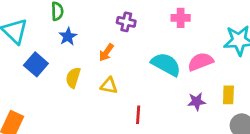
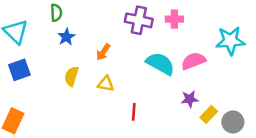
purple cross: (126, 22) -> (139, 20), moved, size x1.5
blue square: (36, 64) -> (19, 70), moved, turned 30
yellow rectangle: (228, 95) -> (209, 114), moved, turned 42

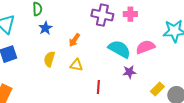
purple star: (190, 99) -> (129, 72), moved

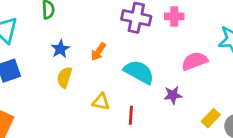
blue star: (45, 28) -> (60, 49), moved
cyan semicircle: (119, 49) -> (139, 72), moved
yellow triangle: (76, 65) -> (101, 102), moved

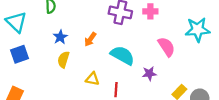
pink semicircle: (195, 61) -> (166, 47), turned 78

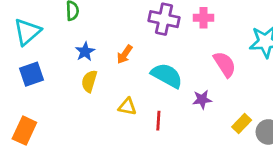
cyan triangle: (16, 22) -> (27, 32), turned 35

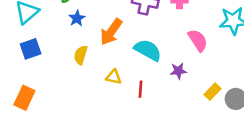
blue star: (85, 52) -> (77, 18), moved
orange arrow: (125, 54) -> (111, 32), size x1.6

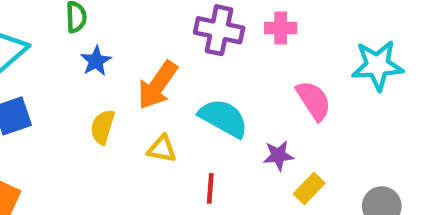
yellow triangle: (114, 77) -> (162, 149), moved
yellow rectangle: (213, 92) -> (309, 188), moved

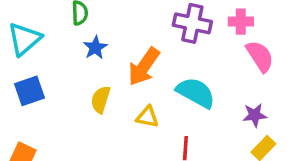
pink semicircle: (314, 101) -> (260, 56), moved
purple star: (278, 155) -> (255, 115), moved

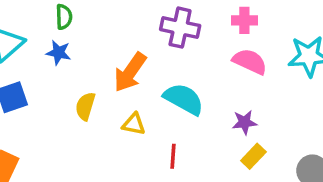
pink cross: (241, 22) -> (244, 20), moved
blue star: (95, 48) -> (59, 53), moved, turned -30
pink semicircle: (260, 56) -> (250, 62), turned -32

